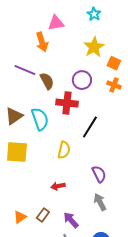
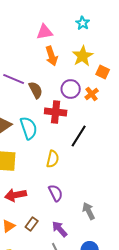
orange arrow: (42, 42) -> (52, 56), moved
orange cross: (114, 85) -> (92, 94), moved, turned 32
purple semicircle: (99, 174) -> (56, 193), moved
red arrow: (58, 186) -> (16, 195), moved, size x1.5

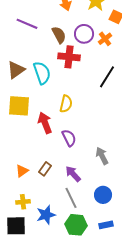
brown semicircle: (36, 90) -> (59, 35), moved
black line: (79, 136) -> (107, 77), moved
red arrow: (16, 195) -> (45, 123), moved, turned 80

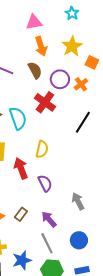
brown semicircle: (59, 35) -> (35, 70), moved
red cross: (69, 57) -> (45, 102), turned 30

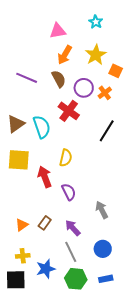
orange arrow: (41, 46) -> (65, 55), turned 48

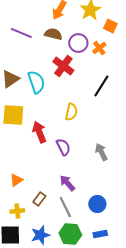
brown semicircle: (59, 79) -> (53, 34), turned -48
yellow semicircle: (66, 158) -> (71, 112), moved
gray arrow: (102, 210) -> (101, 152), moved
brown rectangle: (45, 223) -> (39, 199), moved
blue star: (46, 269) -> (40, 235), moved

